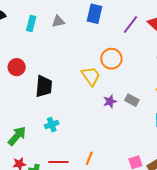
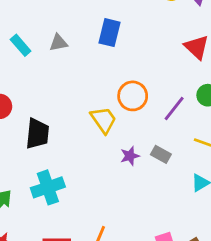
cyan rectangle: (31, 23) -> (21, 45), turned -56
purple line: (130, 24) -> (174, 108), moved
cyan cross: (52, 125) -> (48, 187), size x1.6

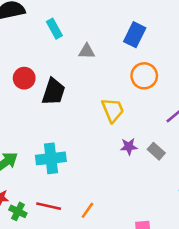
gray triangle: (58, 43) -> (87, 51), moved
orange circle: (133, 96) -> (144, 76), moved
black trapezoid: (37, 134) -> (53, 92), moved

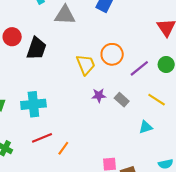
gray triangle: (87, 51) -> (65, 15), size x1.5
orange circle: (144, 76) -> (112, 54), moved
red line: (49, 206) -> (42, 138), moved, turned -36

